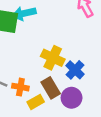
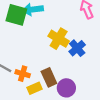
yellow cross: (53, 58) -> (59, 39), moved
blue cross: (75, 70) -> (77, 48), moved

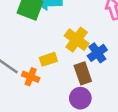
brown rectangle: (49, 77) -> (83, 73), moved
yellow rectangle: (34, 88) -> (48, 59), moved

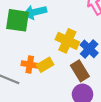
orange cross: (31, 77) -> (30, 65), moved

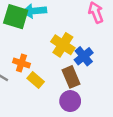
yellow rectangle: (45, 65) -> (36, 80), moved, turned 63

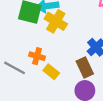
yellow cross: (63, 45) -> (56, 21), moved

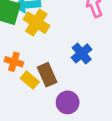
brown rectangle: (85, 68) -> (47, 75), moved

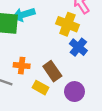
yellow cross: (36, 23) -> (67, 24), moved
yellow rectangle: (30, 80) -> (40, 88), moved

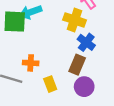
brown rectangle: (52, 71) -> (77, 65), moved, turned 60
yellow rectangle: (40, 88) -> (50, 84), turned 42

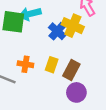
blue cross: (86, 42) -> (57, 31), moved
yellow rectangle: (50, 84) -> (52, 65), moved, turned 35

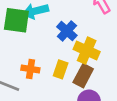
yellow cross: (73, 26) -> (87, 51), moved

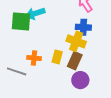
blue cross: (67, 31) -> (83, 27), moved, turned -35

